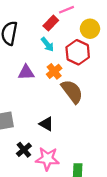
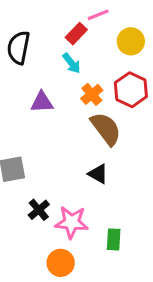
red hexagon: (78, 52) -> (131, 90), moved
orange cross: (54, 71) -> (92, 94), moved
black triangle: (46, 124) -> (98, 174), moved

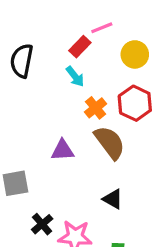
purple triangle: (42, 102) -> (63, 150), moved
black triangle: (98, 174) -> (113, 199), moved

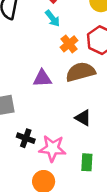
brown semicircle: (110, 142) -> (81, 72), turned -68
black cross: (42, 224) -> (26, 138), turned -30

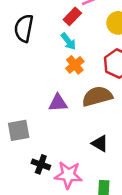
orange cross: (69, 44) -> (75, 65), moved

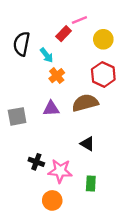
cyan arrow: (68, 41) -> (47, 55), moved
orange cross: (75, 65) -> (57, 76), moved
gray square: (19, 130) -> (17, 116), moved

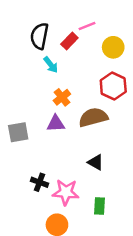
black semicircle: (22, 44) -> (39, 36), moved
orange cross: (57, 76) -> (62, 97), moved

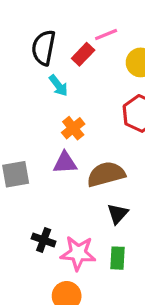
brown semicircle: (93, 117) -> (106, 174), moved
black triangle: (96, 162) -> (118, 214), turned 42
green rectangle: (99, 206) -> (118, 258), moved

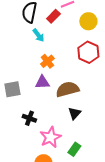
black cross: (44, 240) -> (29, 118), moved
pink star: (78, 253) -> (50, 137), turned -30
green rectangle: (118, 258) -> (74, 149), moved, turned 32

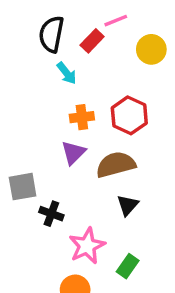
red hexagon: (88, 52) -> (129, 115), moved
orange cross: (47, 61) -> (82, 117), turned 32
purple triangle: (42, 82) -> (73, 153), turned -42
gray square: (12, 89) -> (23, 187), moved

